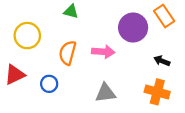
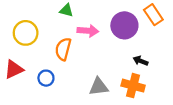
pink arrow: (103, 52) -> (88, 31), moved
black arrow: (162, 61) -> (141, 61), moved
orange cross: (157, 92) -> (133, 86), moved

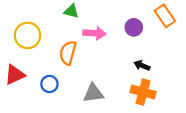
purple circle: (124, 25) -> (134, 27), size x0.6
black arrow: (141, 61) -> (142, 65), moved
gray triangle: (99, 87) -> (93, 93), moved

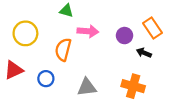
orange rectangle: (165, 16) -> (152, 28), moved
purple circle: (134, 27) -> (125, 36), moved
black arrow: (142, 65) -> (144, 53), moved

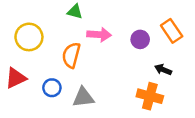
black arrow: (144, 53) -> (163, 70), moved
gray triangle: (87, 87) -> (83, 97), moved

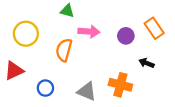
blue circle: (52, 88) -> (45, 88), moved
orange cross: (150, 96) -> (120, 85), moved
gray triangle: (83, 97) -> (87, 91), moved, turned 30

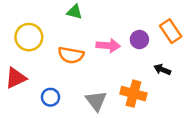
pink arrow: (89, 32) -> (108, 46), moved
orange semicircle: (64, 50) -> (71, 55), turned -95
gray triangle: (87, 91) -> (96, 101), turned 30

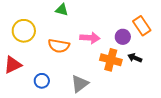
purple circle: (139, 40) -> (123, 37), moved
orange cross: (133, 94) -> (111, 60), moved
gray triangle: (96, 101) -> (80, 84), turned 30

